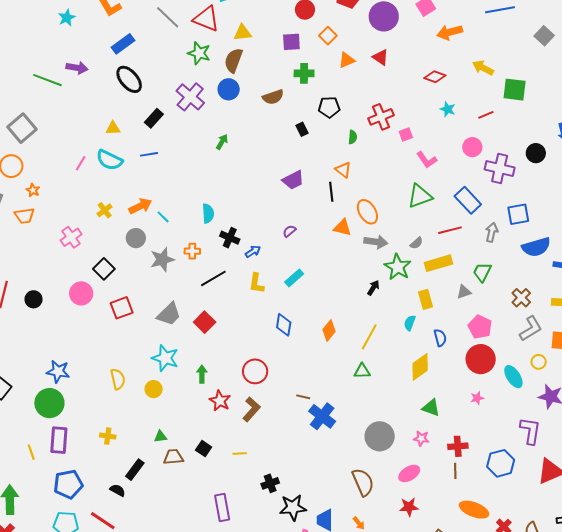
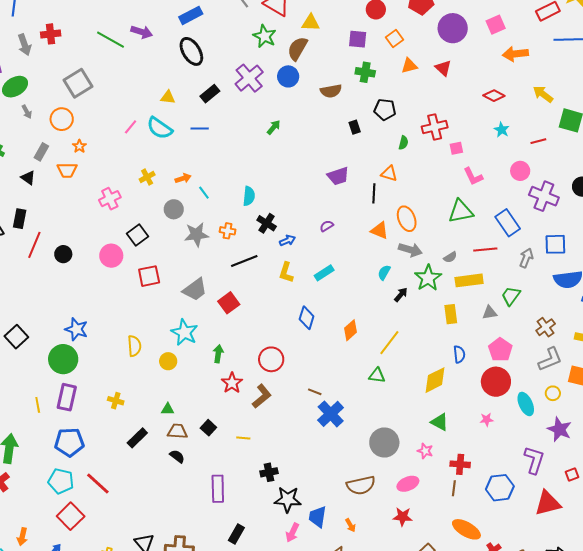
orange triangle: (343, 170) -> (389, 174), turned -30
orange arrow: (140, 206) -> (183, 178), size x0.7
cyan semicircle: (410, 323) -> (384, 272), moved
brown semicircle: (363, 482) -> (361, 485), turned 92
black semicircle: (118, 490) -> (177, 456), moved

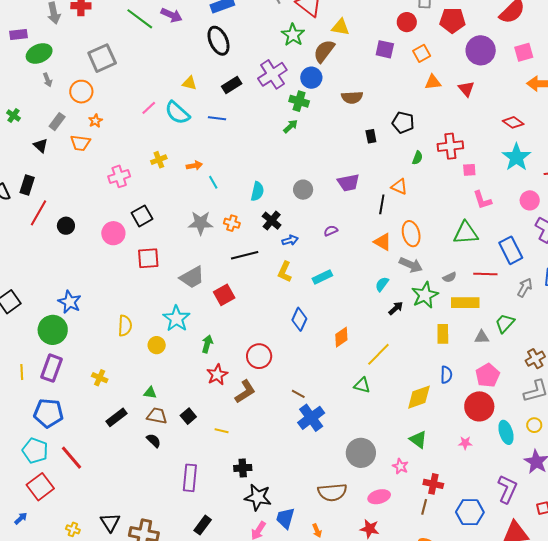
green cross: (365, 72) -> (299, 101), moved
cyan star: (502, 130) -> (516, 157), size x1.8
gray circle: (174, 209) -> (303, 190), moved

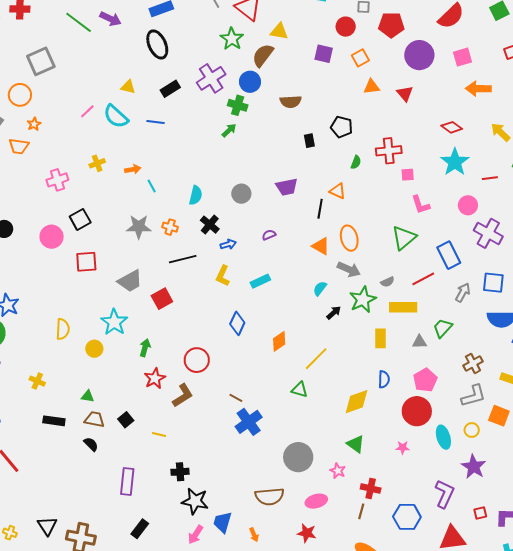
green triangle: (466, 233) -> (404, 238), turned -36
red line: (485, 274) -> (423, 279), turned -30
black rectangle: (116, 417) -> (54, 421), turned 45

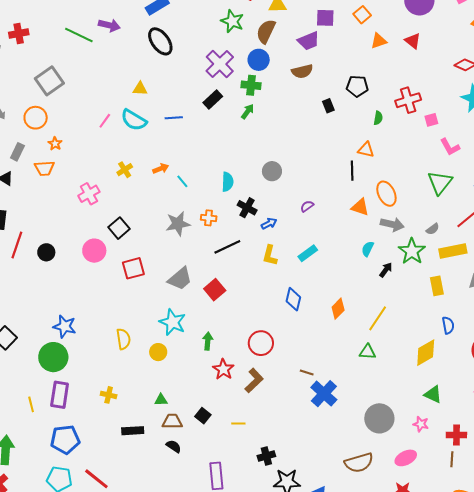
black rectangle: (170, 89) -> (213, 99), moved
purple trapezoid: (287, 187) -> (309, 41), moved

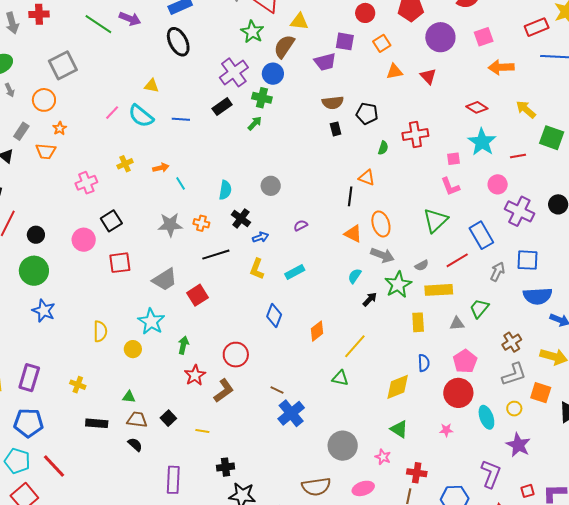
brown semicircle: (302, 71) -> (333, 103), moved
pink square: (431, 120) -> (454, 159), moved
green circle: (53, 357) -> (34, 271), moved

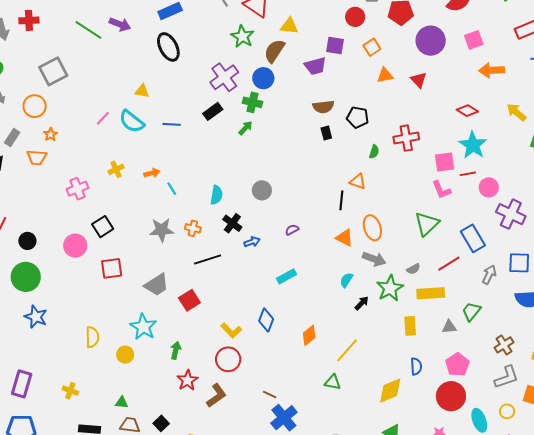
red line: (518, 156) -> (468, 174), moved
pink square: (454, 159) -> (445, 162), size x1.5
yellow L-shape: (257, 269) -> (231, 330), moved, turned -65

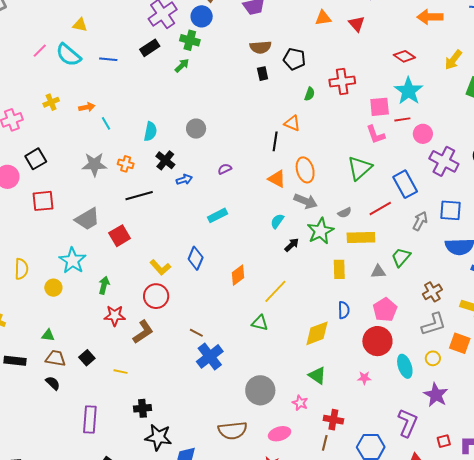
yellow arrow: (516, 112) -> (453, 60), turned -95
red star: (187, 380) -> (115, 316), turned 30

